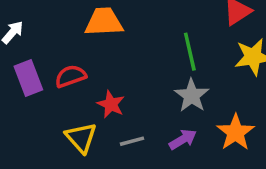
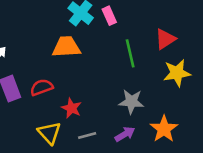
green line: (190, 52) -> (130, 53), moved
gray star: (192, 96) -> (131, 102), turned -30

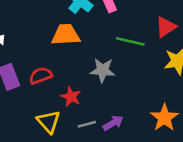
green line: (130, 53) -> (130, 41), turned -64
gray star: (131, 102) -> (103, 70), moved
purple arrow: (125, 134) -> (113, 123), moved

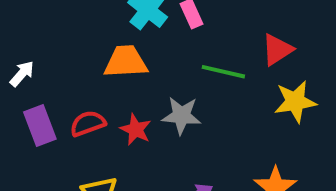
red star: (71, 97) -> (136, 129), moved

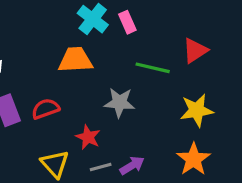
yellow star: (295, 102) -> (197, 110), moved
red star: (136, 129) -> (88, 137), moved

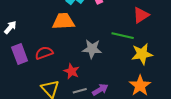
green line: (153, 68) -> (123, 36), moved

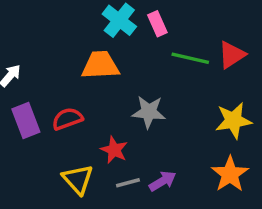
green line: (123, 36) -> (190, 58), moved

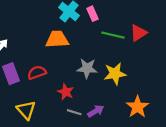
yellow star: (233, 121) -> (115, 74), moved
yellow triangle: (78, 179) -> (26, 110), moved
gray line: (128, 183) -> (74, 112), turned 32

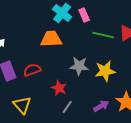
purple arrow: (96, 111) -> (101, 106), moved
gray line: (74, 112) -> (67, 107), turned -72

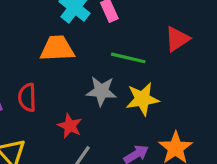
green line: (103, 35) -> (128, 58), moved
red semicircle: (32, 70) -> (27, 97), turned -72

